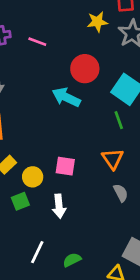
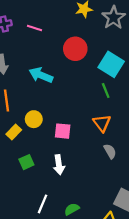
cyan arrow: (66, 97) -> (41, 75), moved
yellow circle: (33, 177) -> (34, 119), moved

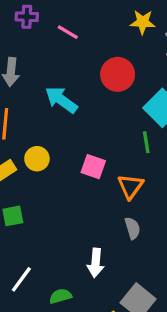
pink square: (63, 131) -> (93, 167), moved
white arrow: (59, 165) -> (96, 263), moved

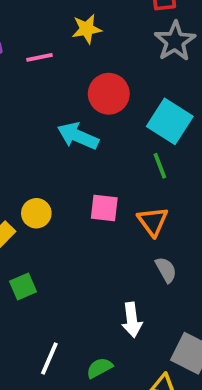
yellow star: (143, 22) -> (87, 29), moved
pink line: (68, 32) -> (39, 57), turned -30
cyan arrow: (61, 100) -> (78, 136), moved

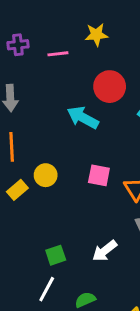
green square: (23, 286) -> (56, 255), moved
white arrow: (132, 320) -> (105, 251), moved, turned 55

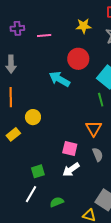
yellow star: (96, 35) -> (84, 26), moved
pink square: (99, 175) -> (70, 149), moved
yellow rectangle: (17, 190) -> (13, 134), moved

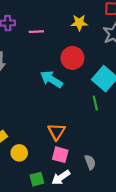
yellow circle: (33, 117) -> (19, 153), moved
orange triangle: (94, 128) -> (56, 132), moved
green square: (38, 171) -> (37, 179), moved

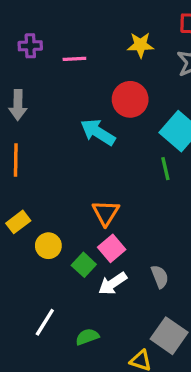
pink square: (60, 155) -> (112, 248), turned 35
gray semicircle: (90, 162) -> (160, 277), moved
green square: (37, 179) -> (84, 265), moved, turned -32

